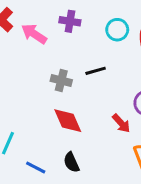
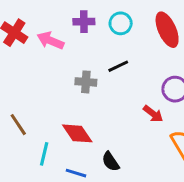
cyan circle: (117, 30) -> (121, 23), moved
red diamond: (68, 121) -> (77, 133), moved

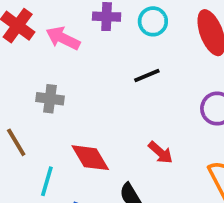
gray cross: (86, 82) -> (50, 99), moved
red arrow: (153, 114) -> (160, 152), moved

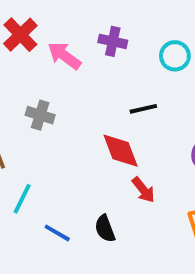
cyan circle: (153, 21) -> (175, 56), moved
red diamond: (90, 158) -> (121, 151), moved

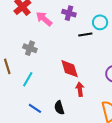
black line: (143, 109) -> (85, 35), moved
red arrow: (143, 190) -> (80, 89), turned -152
cyan line: (22, 199) -> (28, 79), moved

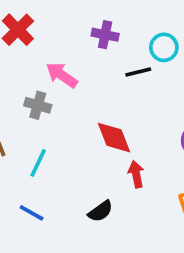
pink arrow: (44, 19) -> (62, 75), moved
blue line: (35, 108) -> (32, 213), moved
black semicircle: (59, 108) -> (100, 211), turned -104

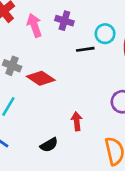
pink arrow: (62, 75) -> (34, 25), moved, turned 30
red diamond: (114, 138) -> (41, 78), moved, turned -40

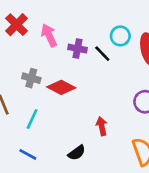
purple cross: (64, 21) -> (78, 49), moved
black line: (85, 49) -> (102, 54), turned 60

